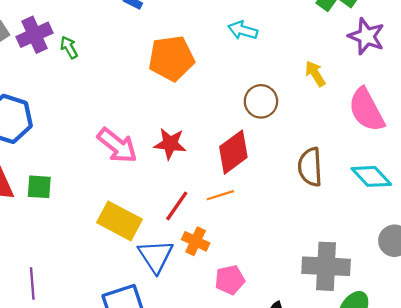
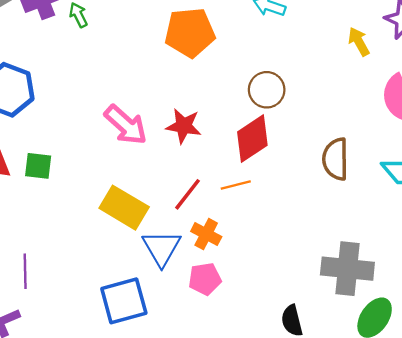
yellow arrow: (315, 74) -> (359, 42), moved
brown circle: (261, 101) -> (267, 90), moved
pink pentagon: (230, 280) -> (205, 279), moved

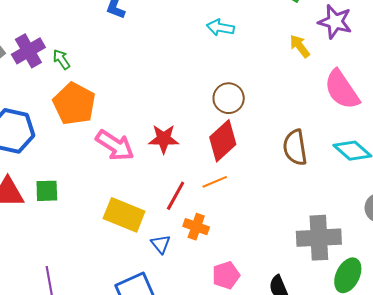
orange pentagon: (190, 32) -> (74, 104), moved, turned -30
blue triangle: (162, 248) -> (161, 244), size x0.6
pink pentagon: (205, 279) -> (226, 275), moved

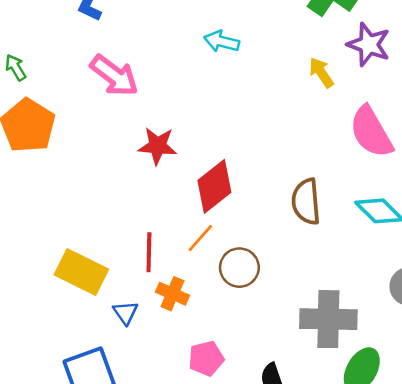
brown circle: (229, 98) -> (239, 268), moved
red star: (164, 139) -> (157, 146), moved
pink arrow: (115, 145) -> (114, 76), moved
orange line: (215, 182) -> (200, 238), turned -30
red line: (176, 196) -> (149, 252), turned -32

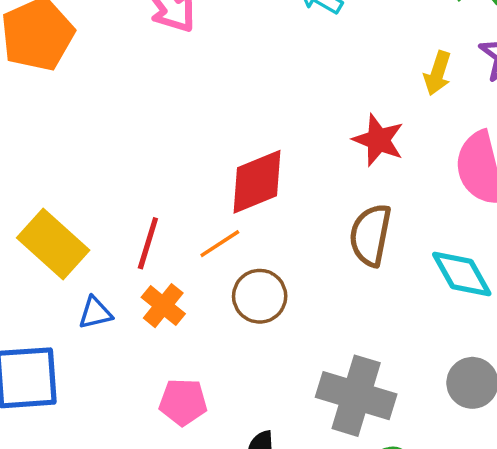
yellow arrow: (321, 73) -> (438, 73), turned -144
red star: (157, 146) -> (378, 140), moved
blue triangle: (125, 313) -> (95, 313), turned 36

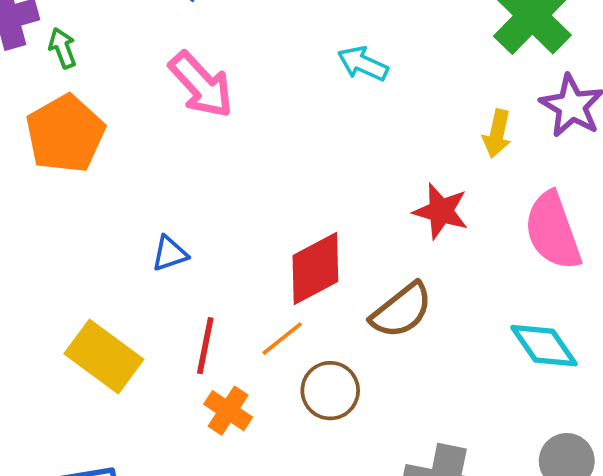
brown semicircle: (370, 235) -> (402, 310), moved, turned -134
blue triangle: (95, 313) -> (170, 254), moved

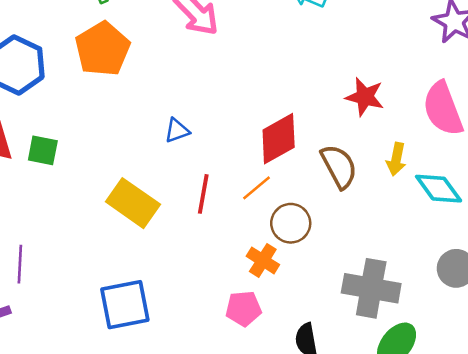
yellow arrow: (497, 134) -> (396, 159), moved
brown semicircle: (402, 310) -> (339, 166), turned -78
orange cross: (228, 411) -> (263, 260), moved

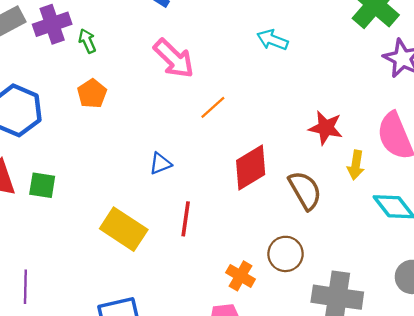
orange pentagon: (103, 49) -> (92, 94), size x0.6
yellow arrow: (396, 159) -> (356, 165), moved
orange line: (256, 188) -> (213, 107), moved
brown circle: (291, 223) -> (286, 254), moved

